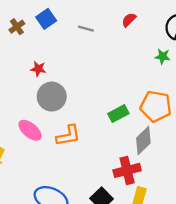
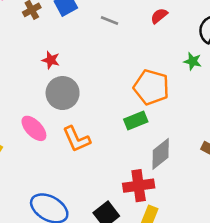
orange pentagon: (156, 106) -> (151, 87), moved
orange L-shape: (68, 136) -> (76, 139), turned 70

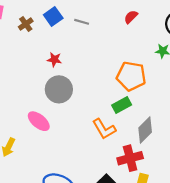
gray line: (109, 21) -> (82, 22), moved
red star: (51, 60) -> (54, 60), moved
orange L-shape: (76, 139) -> (104, 129), moved

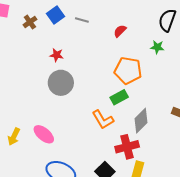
red semicircle: (131, 17) -> (120, 31), moved
pink ellipse: (39, 121) -> (44, 134), moved

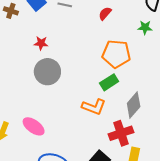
brown cross: (30, 22) -> (11, 11), turned -32
orange L-shape: (103, 120) -> (94, 107), turned -35

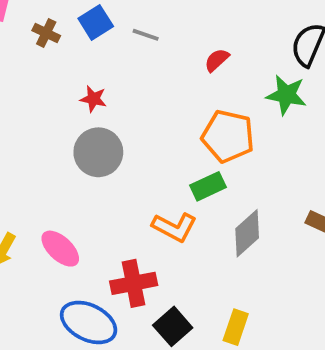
green star: (145, 27) -> (286, 95), size x1.5
red cross: (121, 133) -> (134, 283), moved

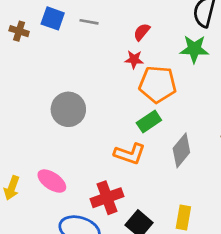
blue square: (96, 22) -> (53, 18), turned -30
red star: (93, 99) -> (134, 59), moved

